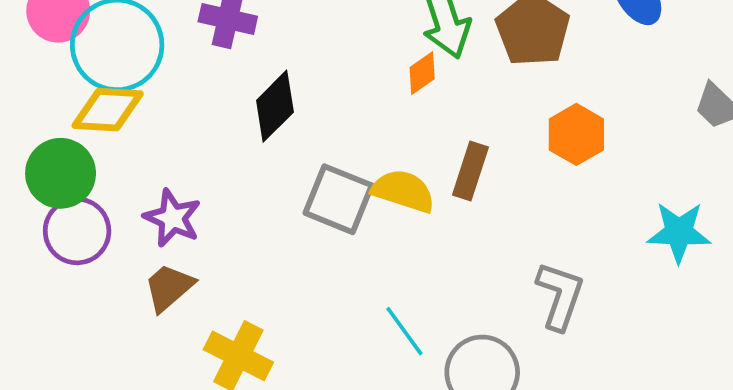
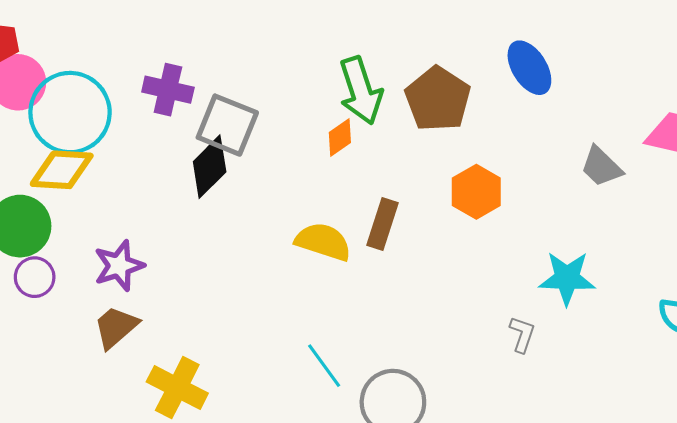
gray square: (339, 199) -> (227, 125), moved
purple star: (172, 218) -> (119, 266), turned 30
purple circle: (77, 231) -> (35, 277), size x0.7
gray L-shape: (560, 296) -> (522, 334), moved, size x0.6

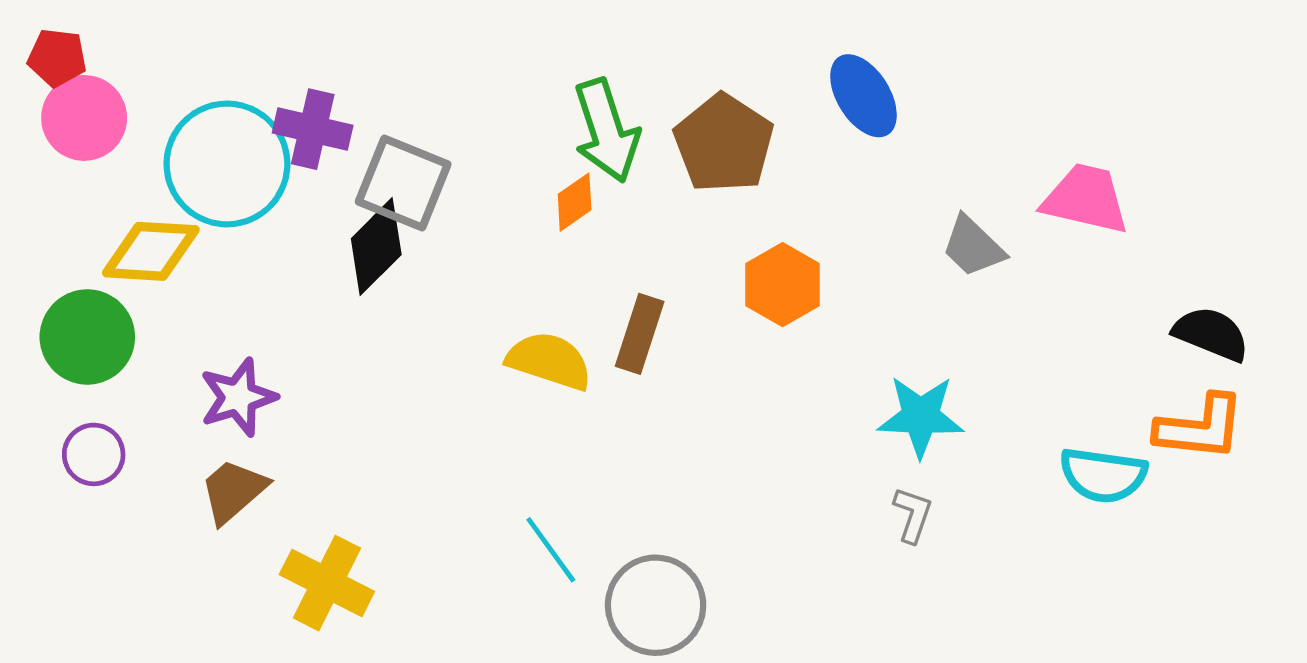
cyan circle: (70, 113) -> (227, 164), moved
purple circle: (35, 277) -> (94, 454), moved
gray L-shape: (522, 334) -> (913, 515), moved

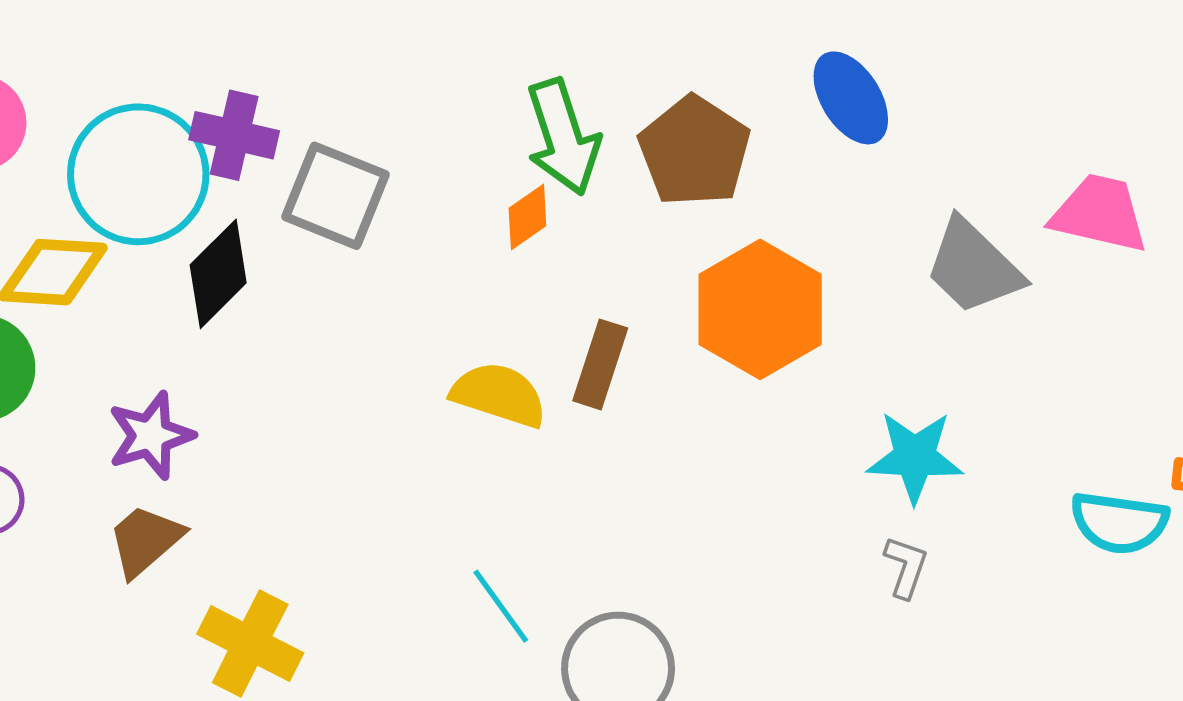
black diamond: (376, 247) -> (218, 274), moved
gray trapezoid: (973, 247) -> (973, 267), size x1.4
orange hexagon: (783, 285) -> (760, 309), size x1.5

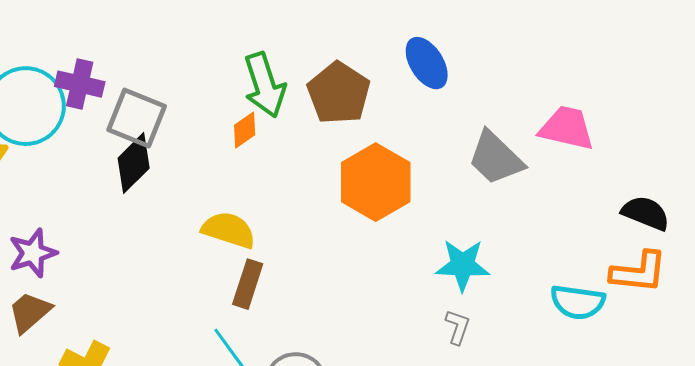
black diamond: (218, 274) -> (134, 163), moved
brown rectangle: (600, 364) -> (248, 284), moved

